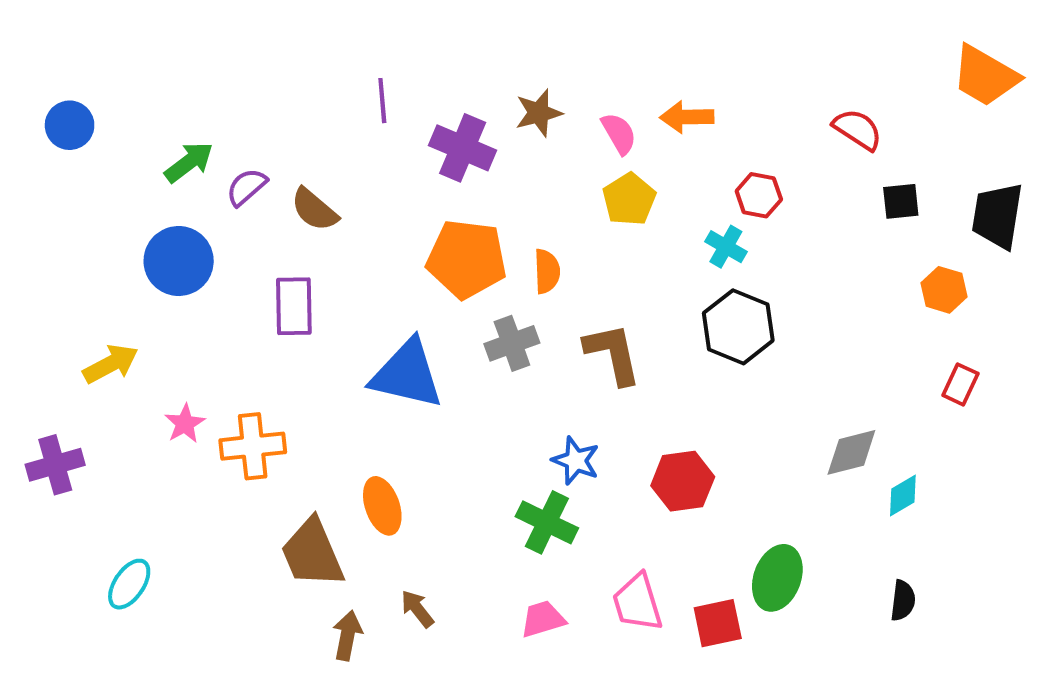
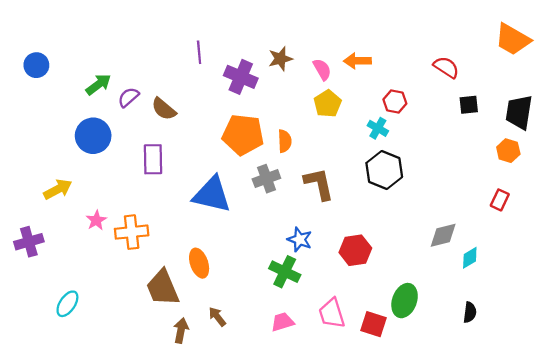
orange hexagon: (944, 290) -> (508, 151), moved
red square: (718, 623) -> (373, 324), turned 30

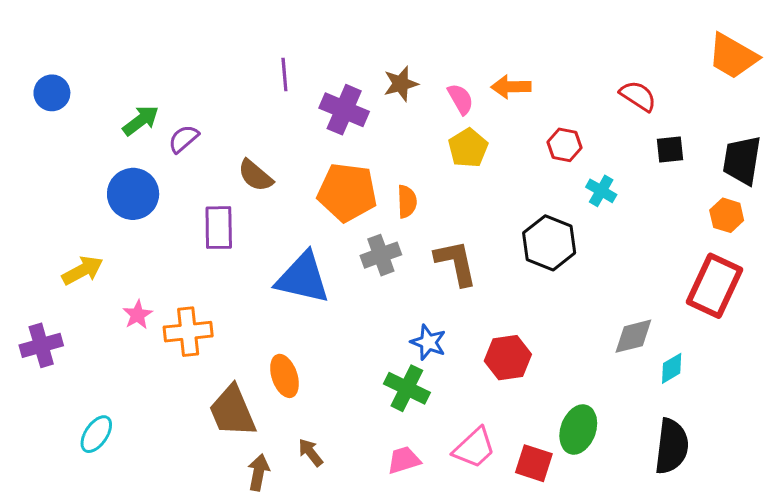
brown semicircle: (164, 109) -> (255, 176), moved
cyan cross: (378, 128) -> (601, 191), moved
red rectangle: (500, 200) -> (714, 286), size x2.0
black semicircle: (470, 312) -> (672, 446), size x1.8
pink trapezoid: (332, 313) -> (474, 448), turned -116

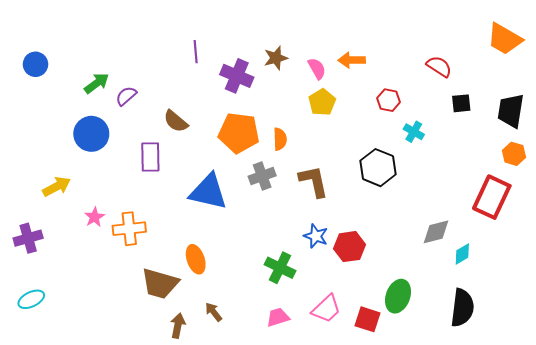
orange hexagon: (727, 215) -> (514, 154), moved
blue star: (428, 342) -> (316, 236), moved
brown trapezoid: (232, 411) -> (160, 283), turned -51
cyan ellipse: (96, 434) -> (31, 299), moved, turned 30

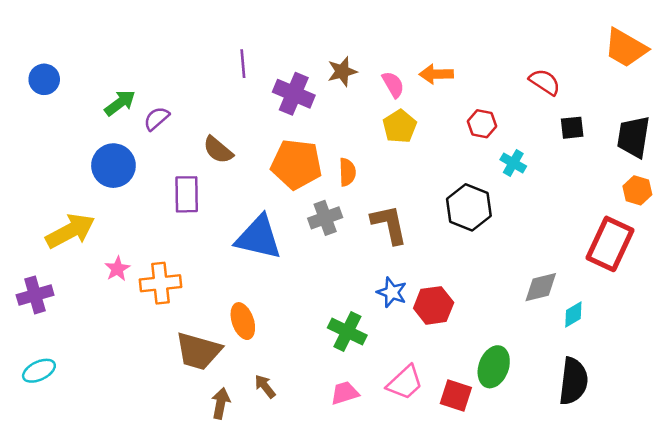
yellow arrow: (57, 187) -> (70, 231), size x1.4

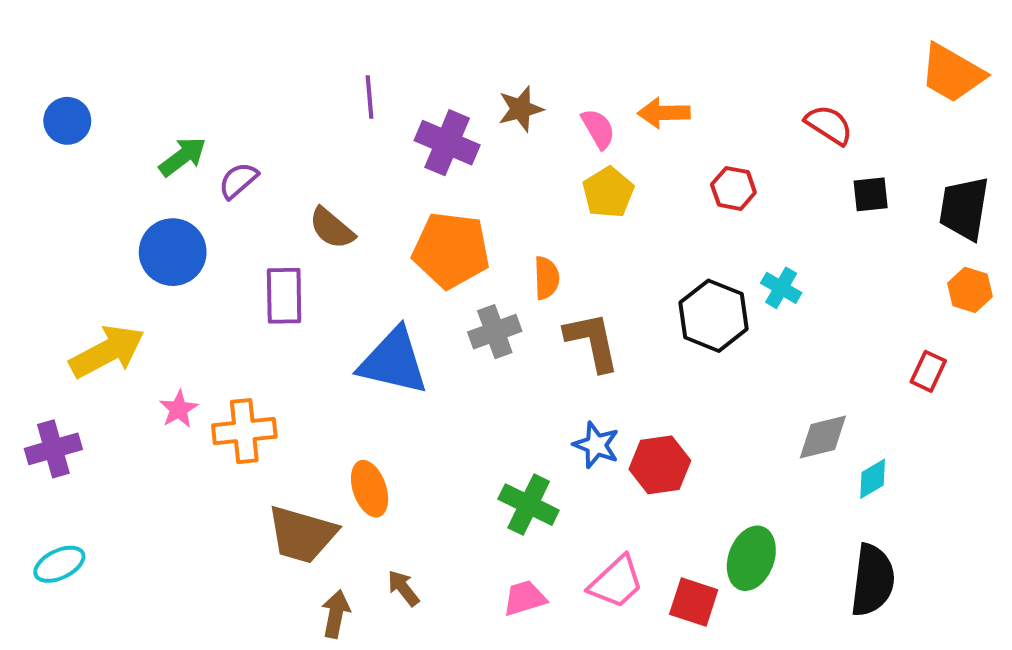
cyan cross: (513, 163) -> (781, 288), moved
orange semicircle: (347, 172) -> (547, 278), moved
red rectangle: (610, 244) -> (928, 371), size x0.5

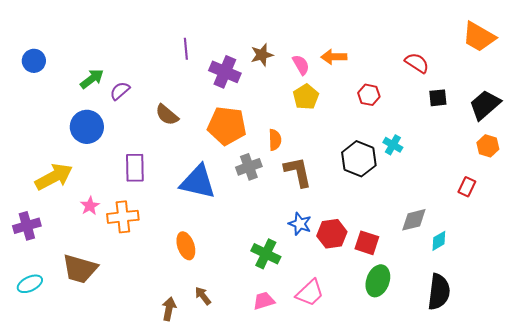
black trapezoid: (964, 208) -> (485, 105), turned 40
purple rectangle: (284, 296) -> (135, 168), moved
brown trapezoid: (302, 534) -> (80, 269), moved
red square: (694, 602) -> (367, 243), moved

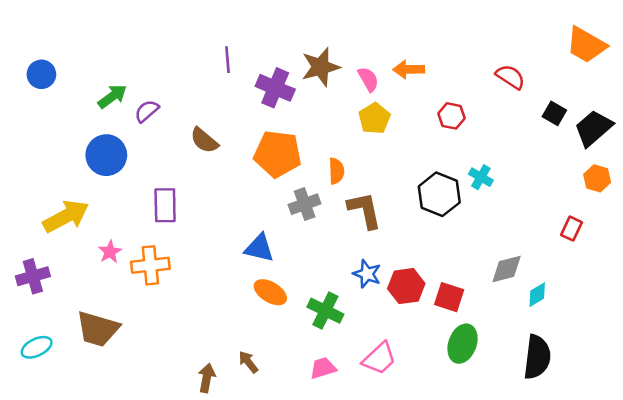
brown star: (262, 55) -> (321, 67), size x1.4
black square: (438, 98) -> (554, 113), moved, turned 36
blue triangle: (198, 182) -> (259, 248), moved, size x0.7
orange ellipse: (186, 246) -> (270, 292), moved, turned -40

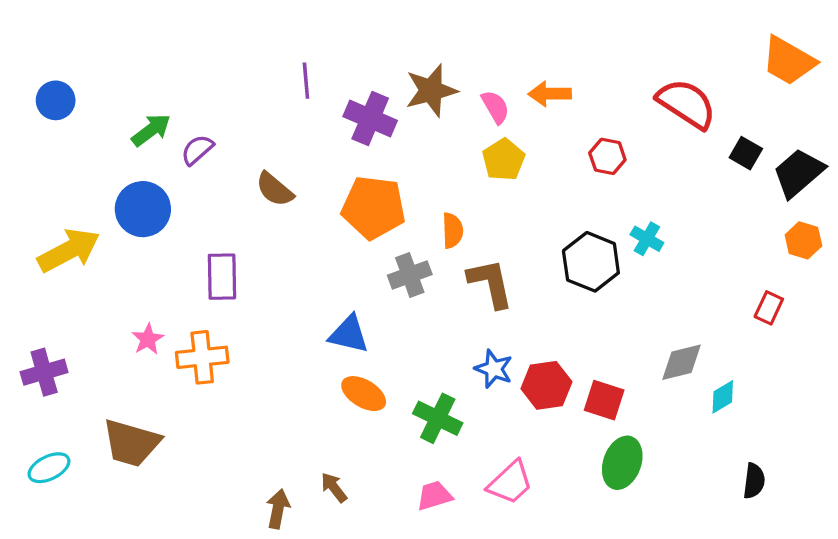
red semicircle: (510, 77) -> (686, 104), size x1.5
yellow arrow: (66, 216) -> (69, 250), moved
black semicircle: (537, 357) -> (754, 481), moved, size x0.6

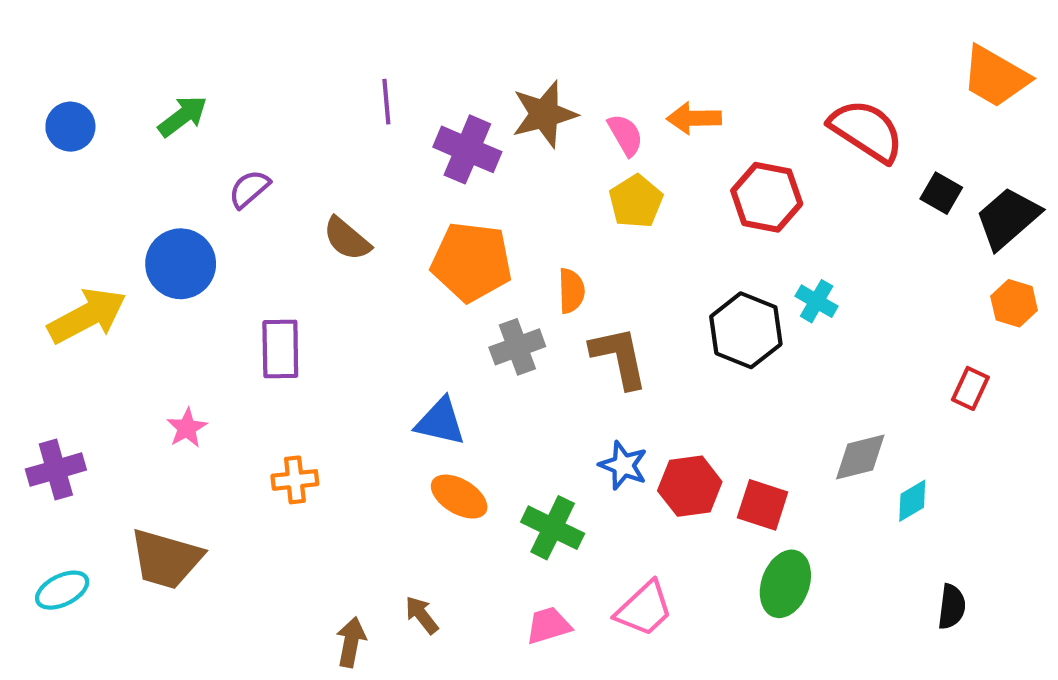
green arrow: (151, 130) -> (183, 116), moved
red hexagon: (607, 156) -> (767, 197), size x1.5
orange cross: (202, 357) -> (295, 480), moved, size x0.7

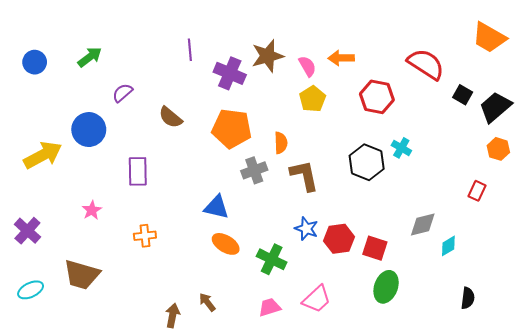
purple cross: (56, 470) -> (27, 231), turned -32

